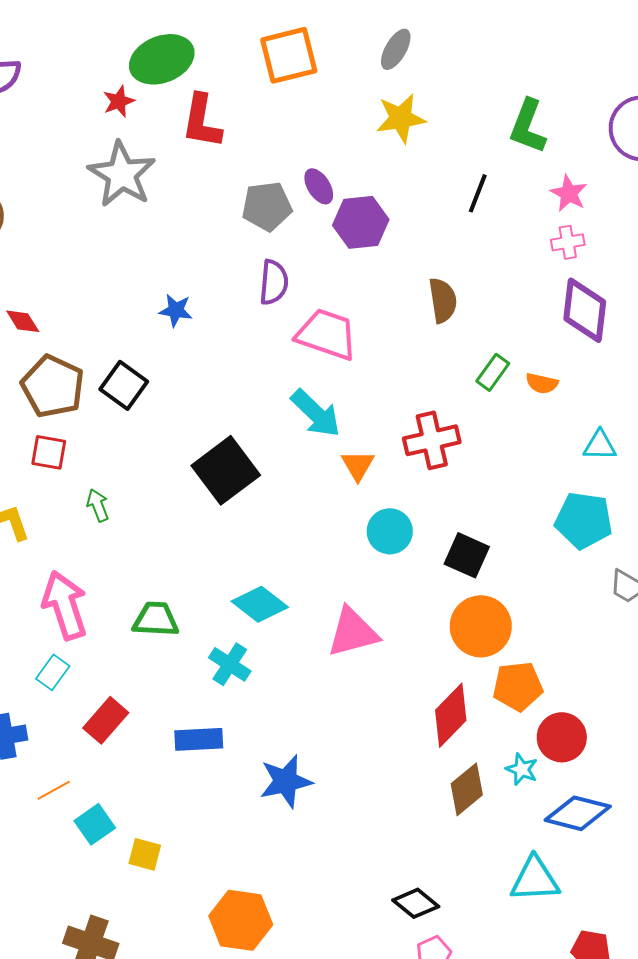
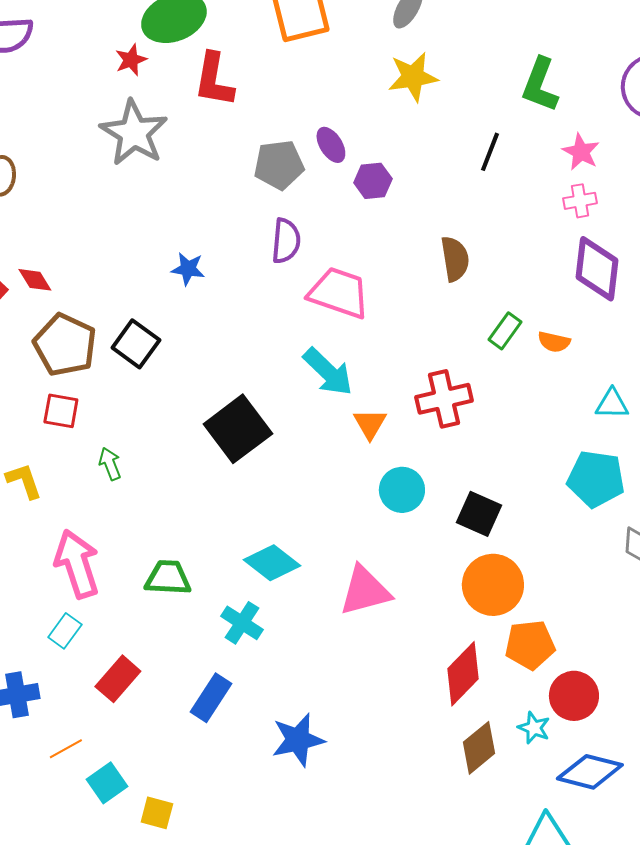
purple hexagon: (361, 222) -> (373, 181), size x0.7
blue rectangle: (199, 739) -> (211, 698), turned -54

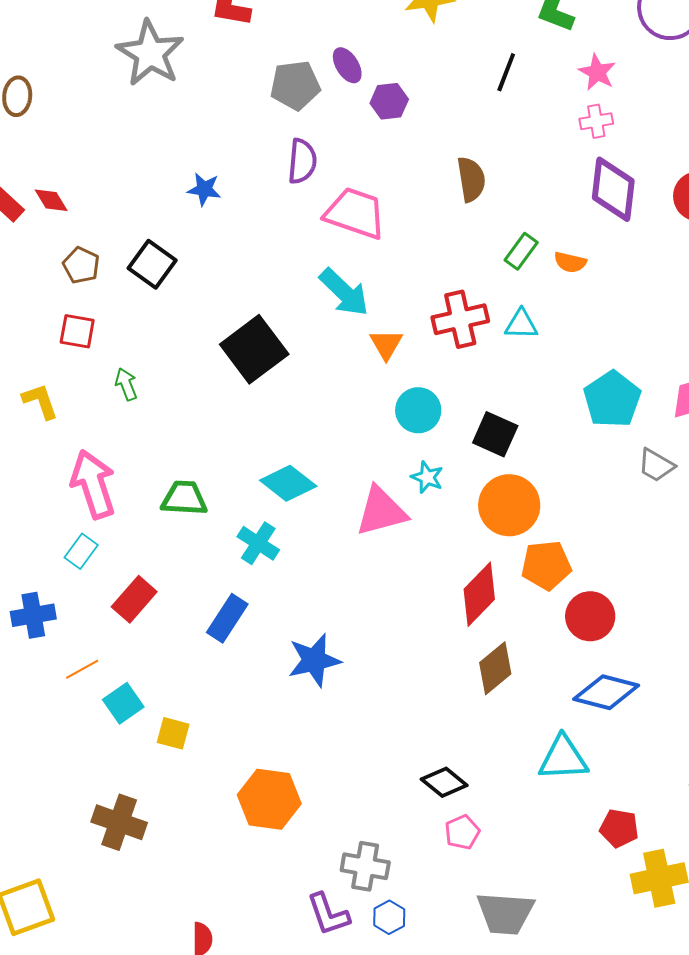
brown pentagon: (65, 345) -> (81, 265), size x0.6
cyan triangle: (612, 404) -> (521, 324), moved
cyan pentagon: (596, 479) -> (612, 399), turned 30
cyan star: (534, 728) -> (427, 477), moved

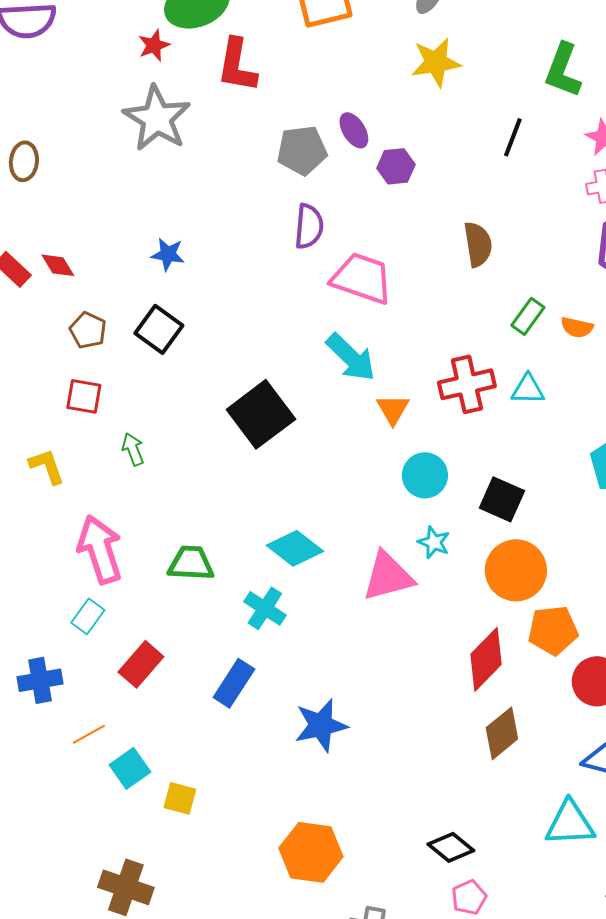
blue star: (204, 189) -> (168, 254), moved
orange hexagon: (269, 799) -> (311, 852), moved

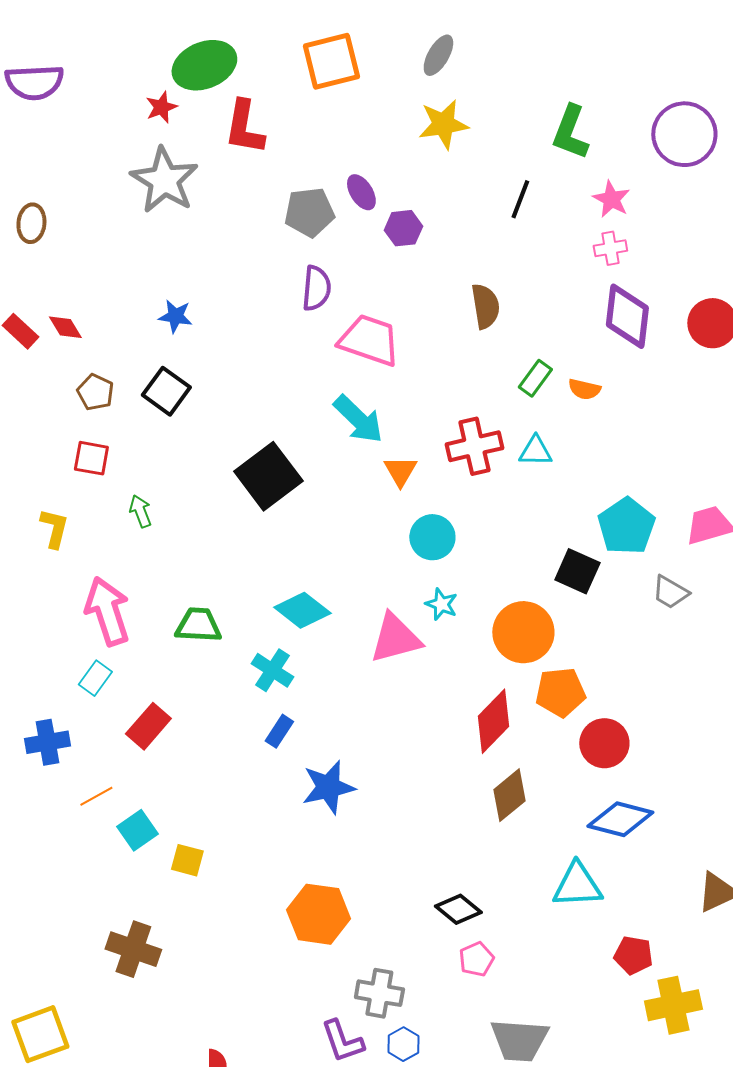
yellow L-shape: (47, 466) -> (54, 528), turned 33
black square: (502, 499) -> (577, 571), moved
blue rectangle: (234, 683) -> (279, 731), moved, size x0.7

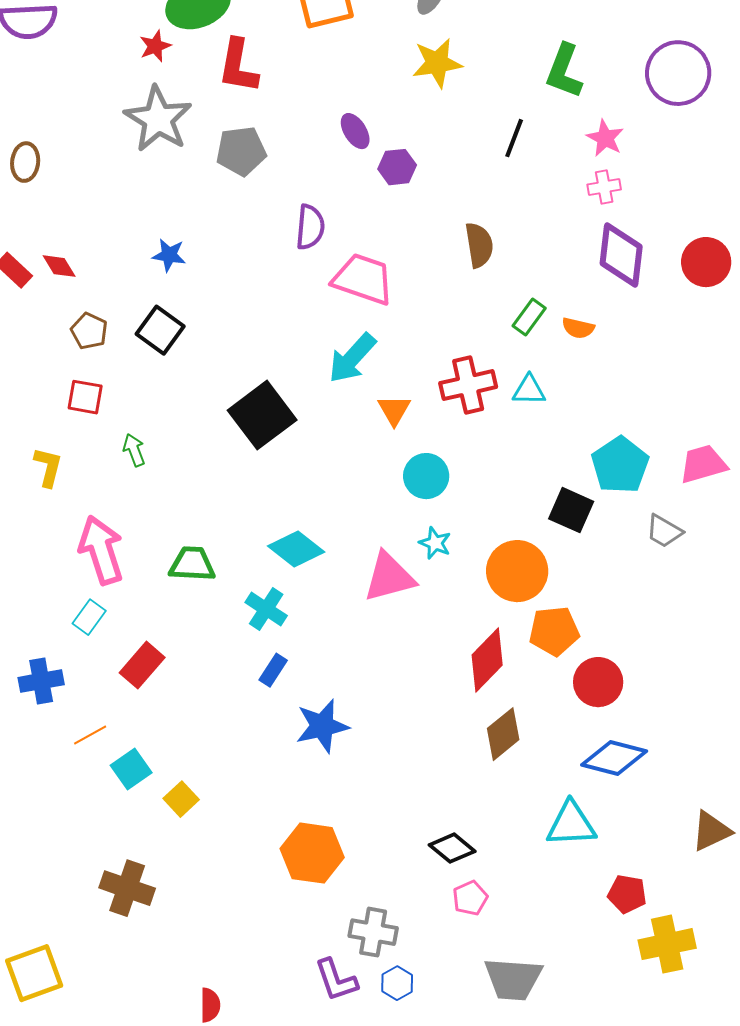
gray pentagon: (309, 212) -> (241, 151), moved
cyan arrow: (358, 419) -> (352, 358), turned 88
yellow square: (187, 860) -> (181, 799), turned 32

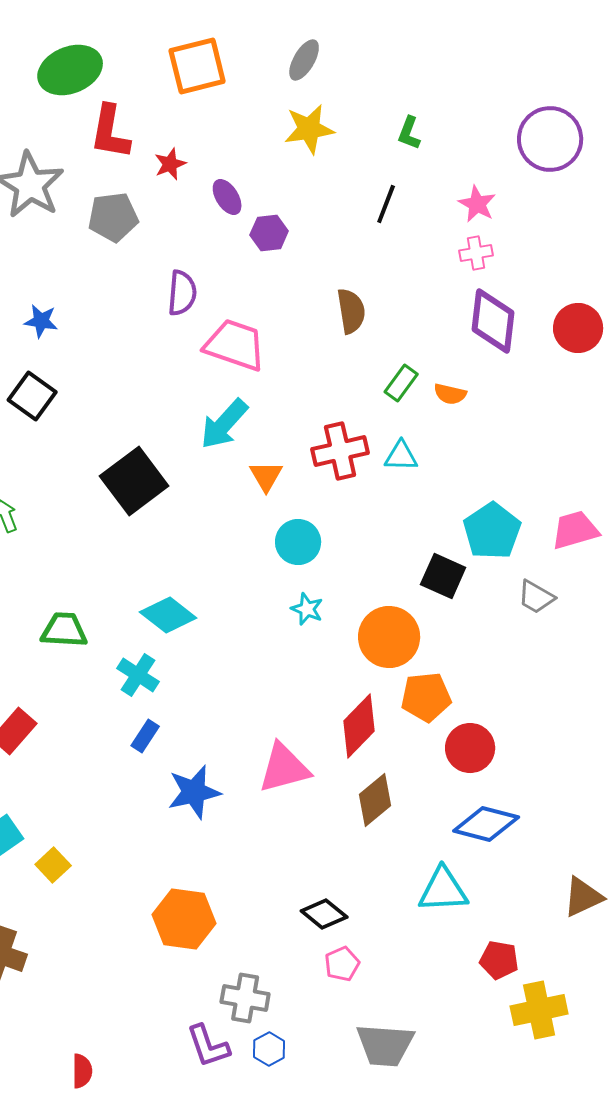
red star: (155, 46) -> (170, 164), moved
green L-shape: (564, 71) -> (409, 133), moved, size x0.6
pink triangle: (389, 577) -> (284, 768), moved

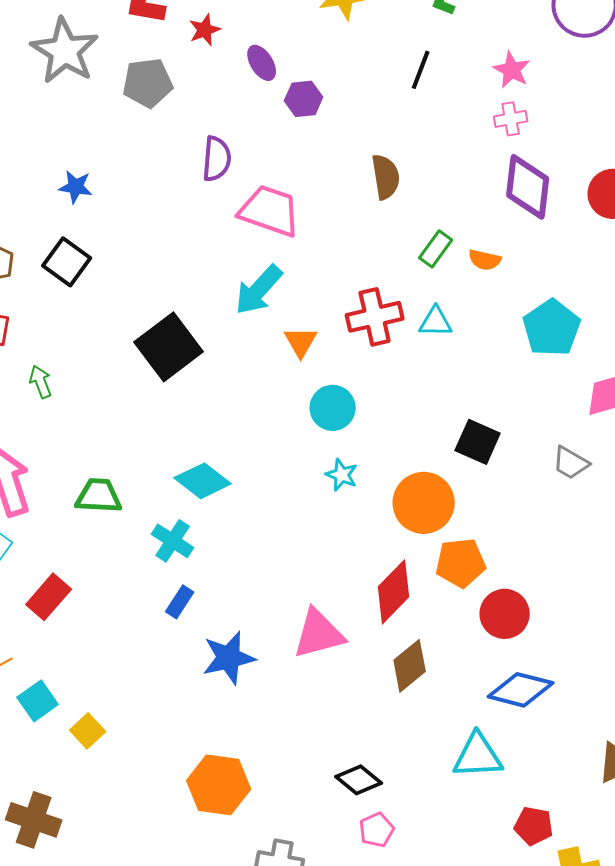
cyan pentagon: (492, 531) -> (552, 328), moved

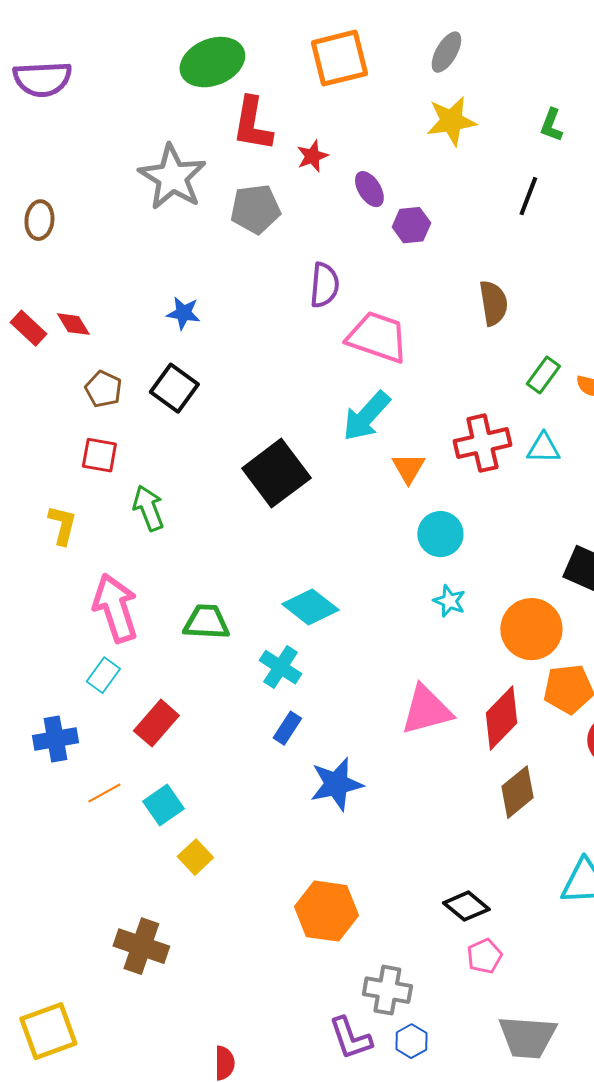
green arrow: (41, 382) -> (148, 508), size x1.4
pink triangle: (319, 634) -> (426, 710), moved
cyan square: (38, 701) -> (163, 805), moved

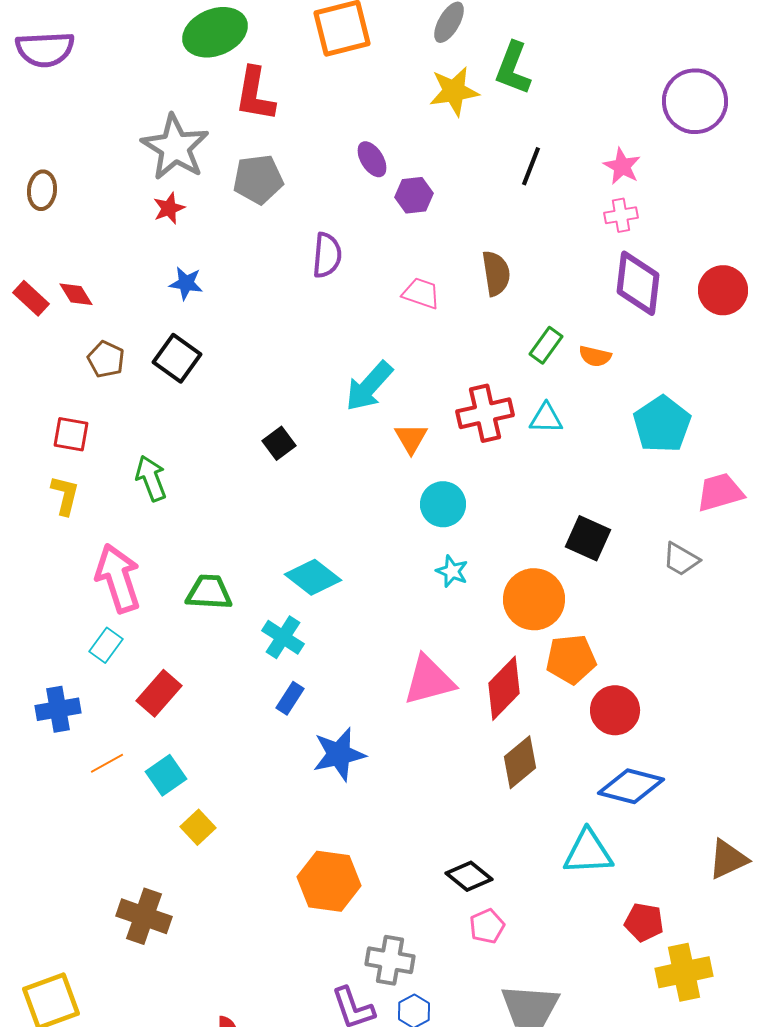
green L-shape: (551, 125) -> (513, 68), moved, size x1.6
red star: (312, 156) -> (169, 208), moved
pink trapezoid: (377, 337) -> (421, 293), moved, size x0.6
red square: (99, 455) -> (71, 434), moved
black square: (276, 473) -> (279, 443), size x0.5

